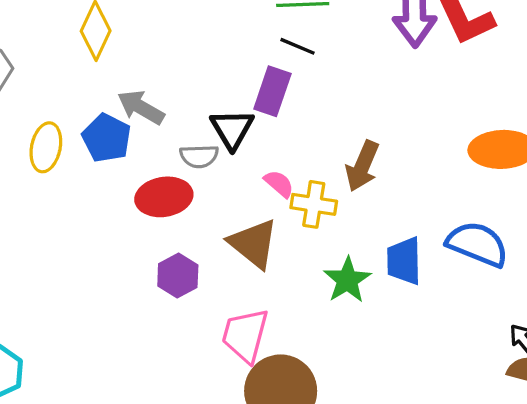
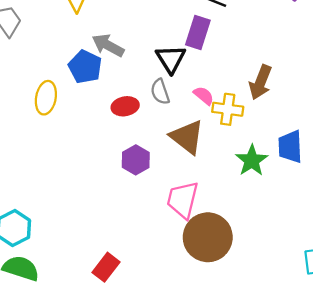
yellow ellipse: (46, 147) -> (46, 98), moved
gray semicircle: (199, 156) -> (160, 92), moved, turned 75
red ellipse: (164, 197) -> (125, 106), size x0.7

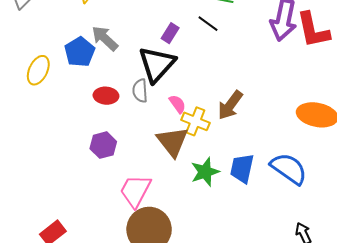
purple rectangle: (198, 32) -> (170, 33), moved, size x0.7
black triangle: (171, 59) -> (157, 64), size x1.4
brown triangle: (187, 137) -> (172, 142), moved

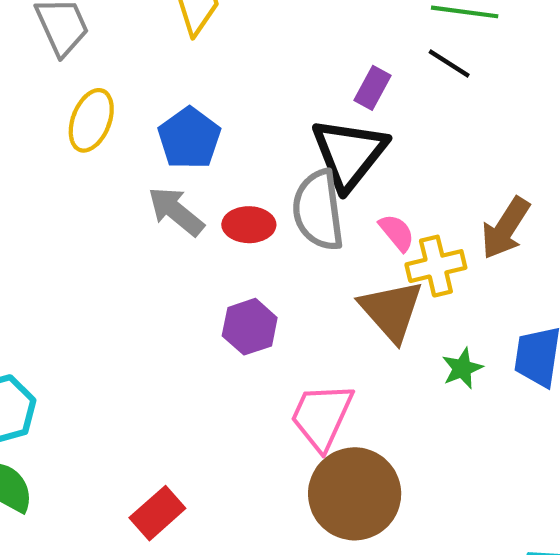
gray arrow: (105, 38) -> (176, 211), moved
yellow ellipse: (38, 70) -> (91, 120), moved
gray semicircle: (140, 91) -> (318, 210), size x1.6
yellow cross: (195, 121) -> (436, 266), turned -32
green star: (205, 172) -> (462, 368), size x0.7

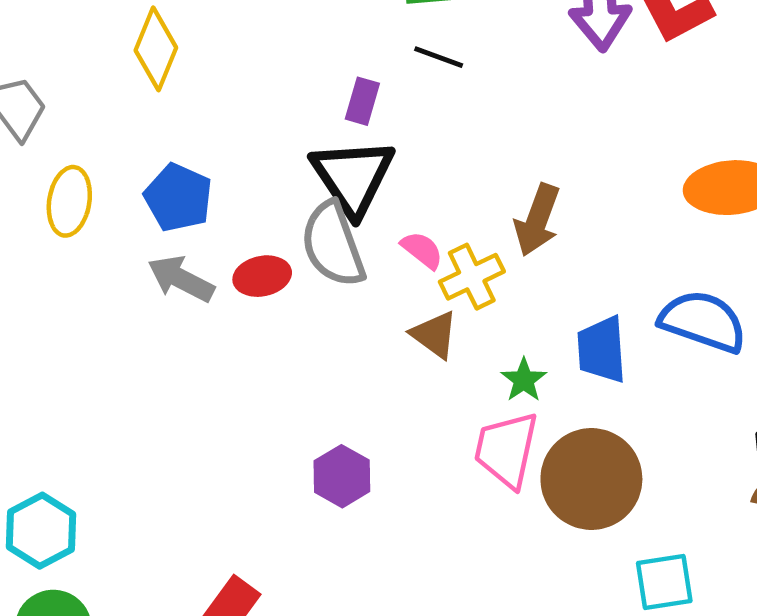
brown triangle: (391, 311) -> (434, 335), size x0.7
purple hexagon: (250, 327) -> (342, 476), moved
pink trapezoid: (322, 416) -> (506, 450), moved
brown circle: (355, 494) -> (591, 479), moved

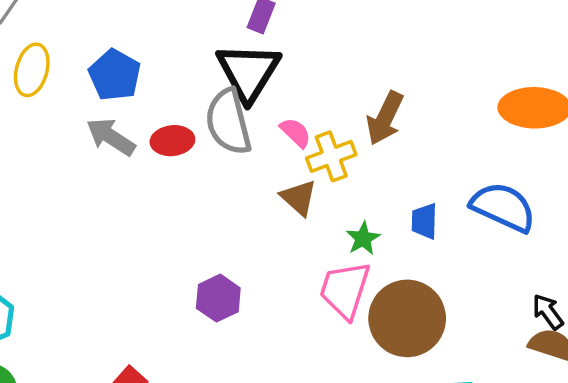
blue trapezoid: (602, 350) -> (424, 221), size x0.7

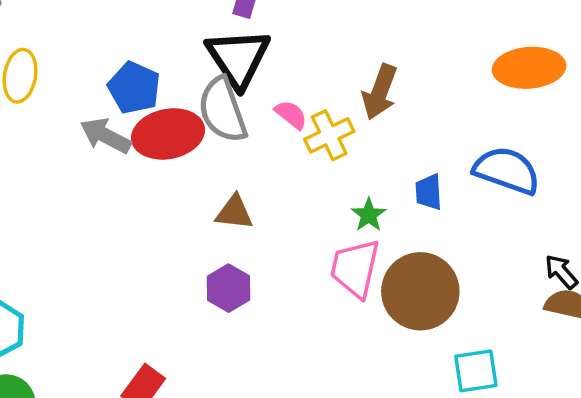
blue pentagon: (115, 75) -> (134, 88), moved
red ellipse: (172, 141) -> (168, 134), size x1.6
brown triangle: (299, 198) -> (234, 212), moved, turned -30

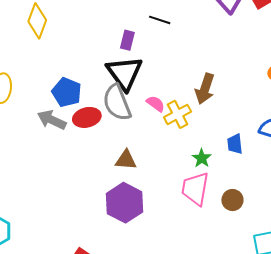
red ellipse: (168, 134) -> (87, 117), size x0.7
purple hexagon: (229, 288) -> (124, 203), size x1.5
brown circle: (420, 291) -> (232, 200), size x0.5

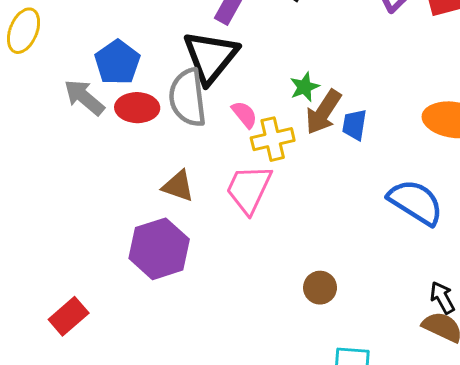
blue trapezoid: (235, 144) -> (354, 125), moved
green star: (202, 158) -> (304, 87), moved
pink trapezoid: (195, 189) -> (249, 189), moved

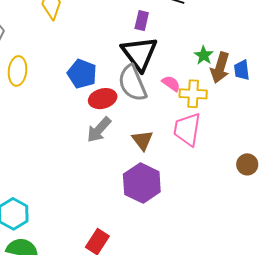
gray arrow: (84, 97) -> (99, 130), moved, turned -72
yellow cross: (273, 139) -> (193, 94), turned 32
brown triangle: (178, 186) -> (142, 140), turned 50
brown circle: (320, 288) -> (247, 164), moved

